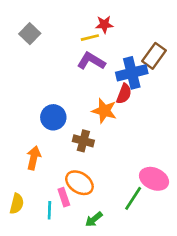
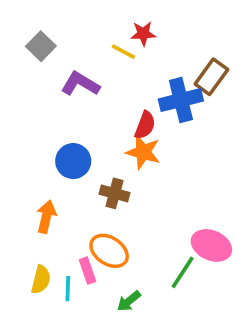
yellow line: (90, 38) -> (123, 52), turned 42
purple L-shape: (91, 61) -> (80, 84), moved
red semicircle: (124, 94) -> (145, 125), moved
yellow semicircle: (17, 204) -> (41, 280), moved

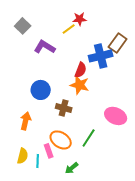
yellow line: (123, 52) -> (69, 29), turned -64
pink ellipse: (211, 245) -> (116, 116), moved
green line: (183, 272) -> (89, 138), moved

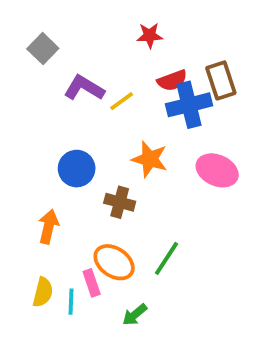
yellow line: (69, 29) -> (122, 101), moved
brown rectangle: (118, 43) -> (221, 80), turned -54
red semicircle: (81, 70) -> (172, 80), moved, turned 49
pink ellipse: (116, 116) -> (217, 170), moved

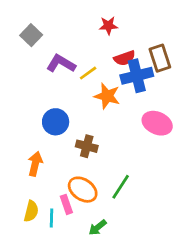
orange star: (150, 159) -> (107, 96), moved

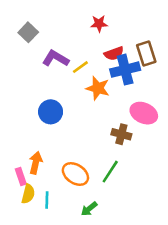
brown cross: (87, 146) -> (121, 134), moved
orange arrow: (35, 164) -> (36, 163), moved
pink rectangle: (66, 204) -> (21, 176), moved

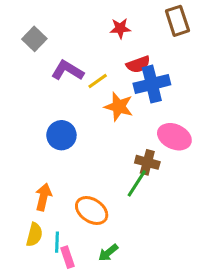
brown rectangle: (146, 53) -> (177, 21), moved
green line: (110, 172) -> (137, 183), moved
pink rectangle: (21, 176) -> (68, 257), moved

